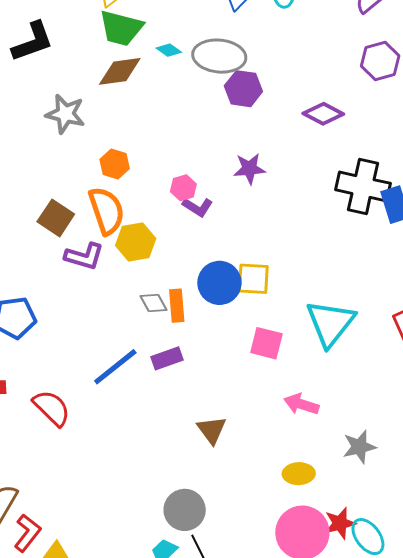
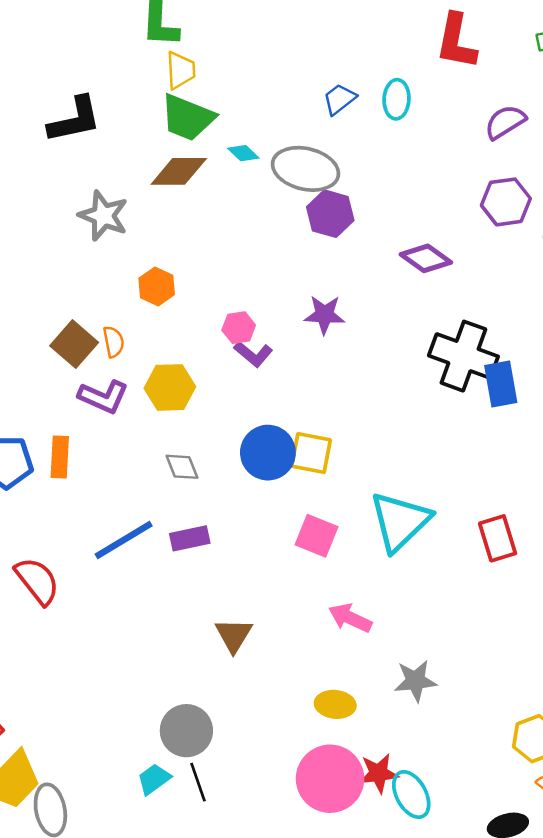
orange semicircle: (107, 211) -> (114, 342), moved, size x0.5
orange rectangle: (177, 306) -> (60, 457), moved

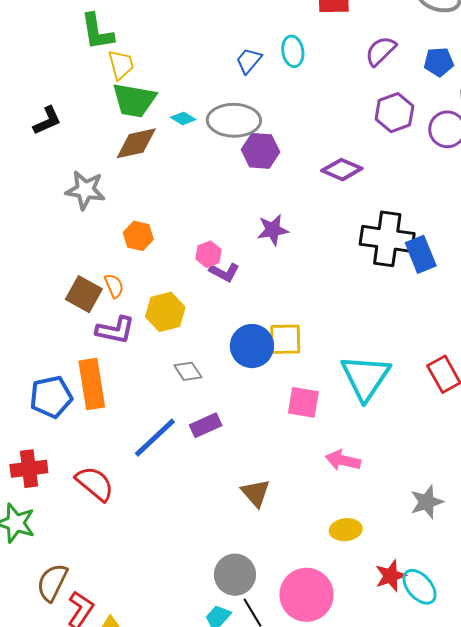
black L-shape: (75, 120) -> (47, 121), size x0.7
orange rectangle: (60, 457) -> (92, 384), size x1.5
gray star: (415, 681) -> (427, 502), moved
pink circle: (330, 779) -> (307, 595), moved

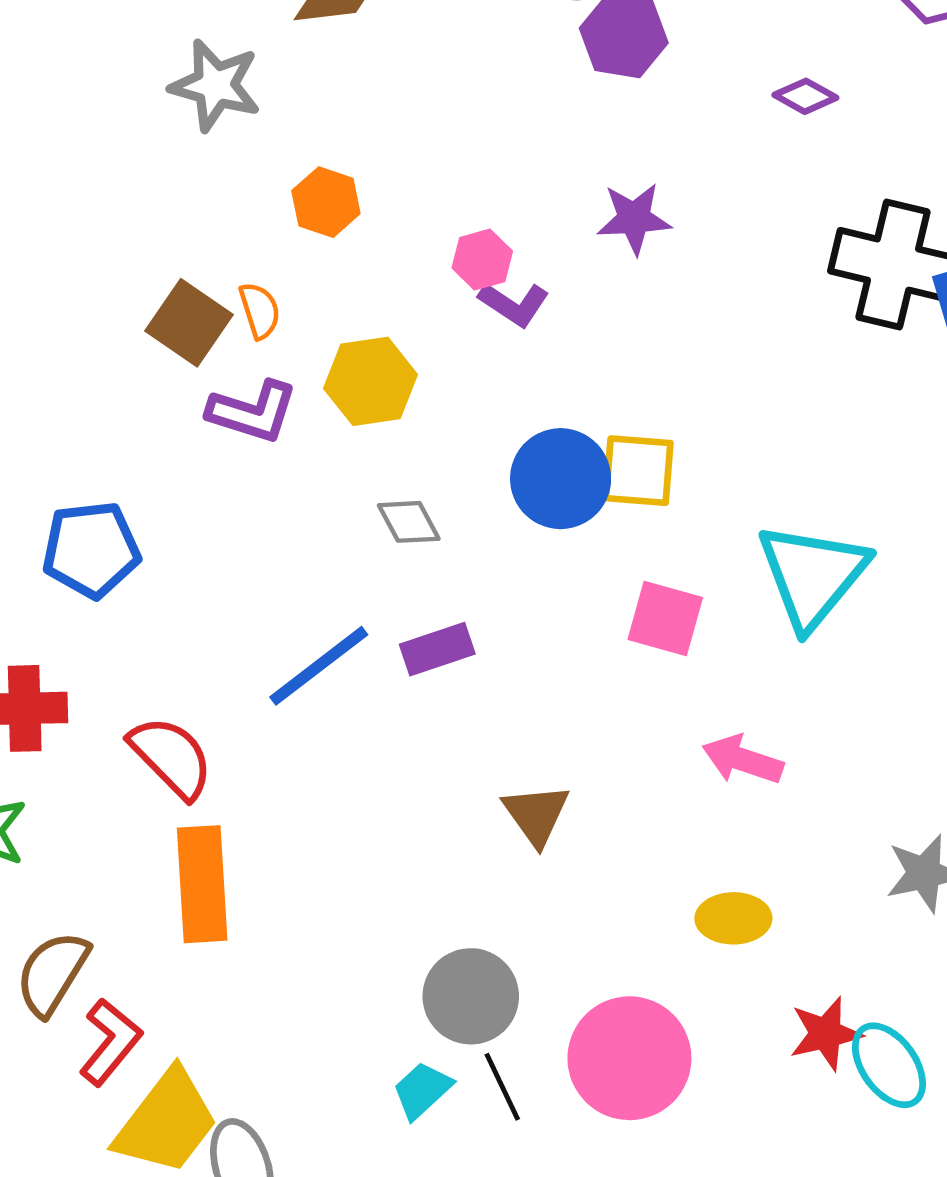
purple diamond: (342, 170) -> (805, 96), size x0.7
orange rectangle: (92, 384) -> (202, 884), moved

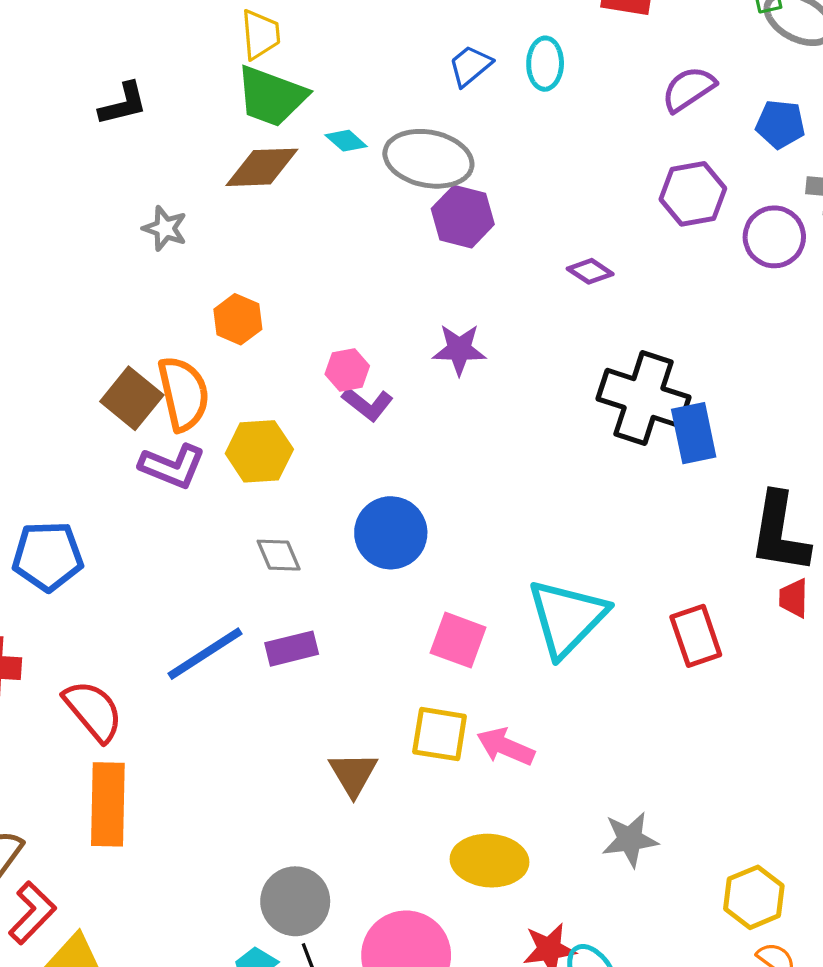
gray star: (215, 85) -> (165, 228), size x0.7
orange semicircle: (260, 311) -> (183, 394), size x1.8
yellow square: (638, 471) -> (440, 734), moved
yellow ellipse: (733, 918) -> (490, 861), size x1.4

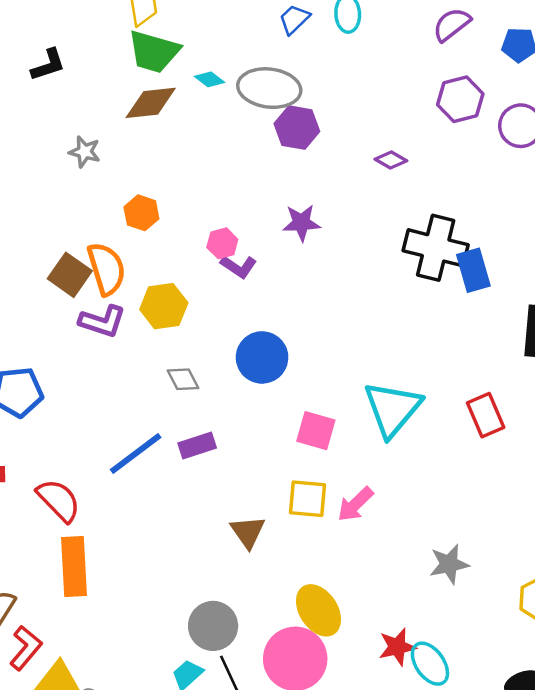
pink arrow: (506, 747) -> (355, 504), turned -63
yellow ellipse: (490, 861) -> (318, 610), moved, turned 57

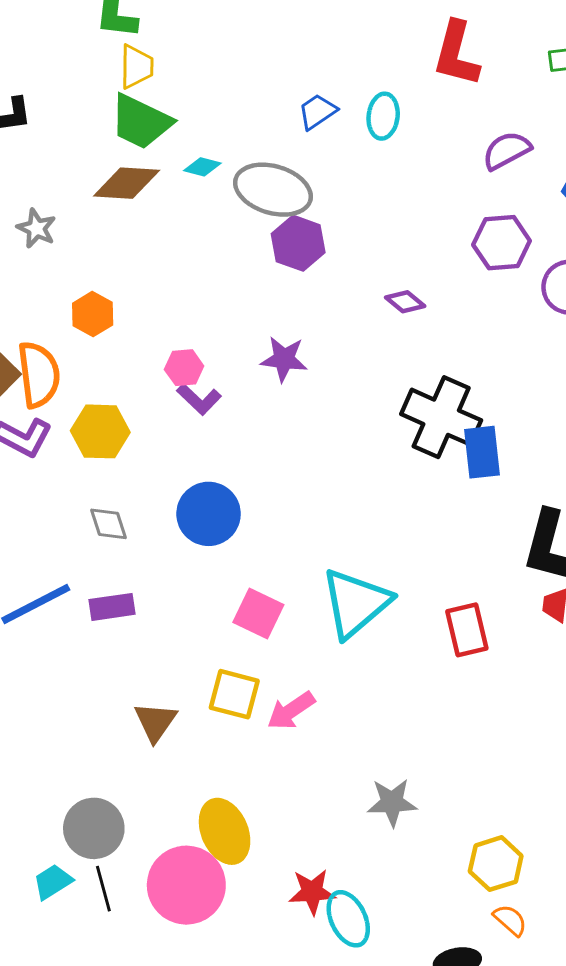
cyan diamond: (209, 79) -> (202, 167), turned -32

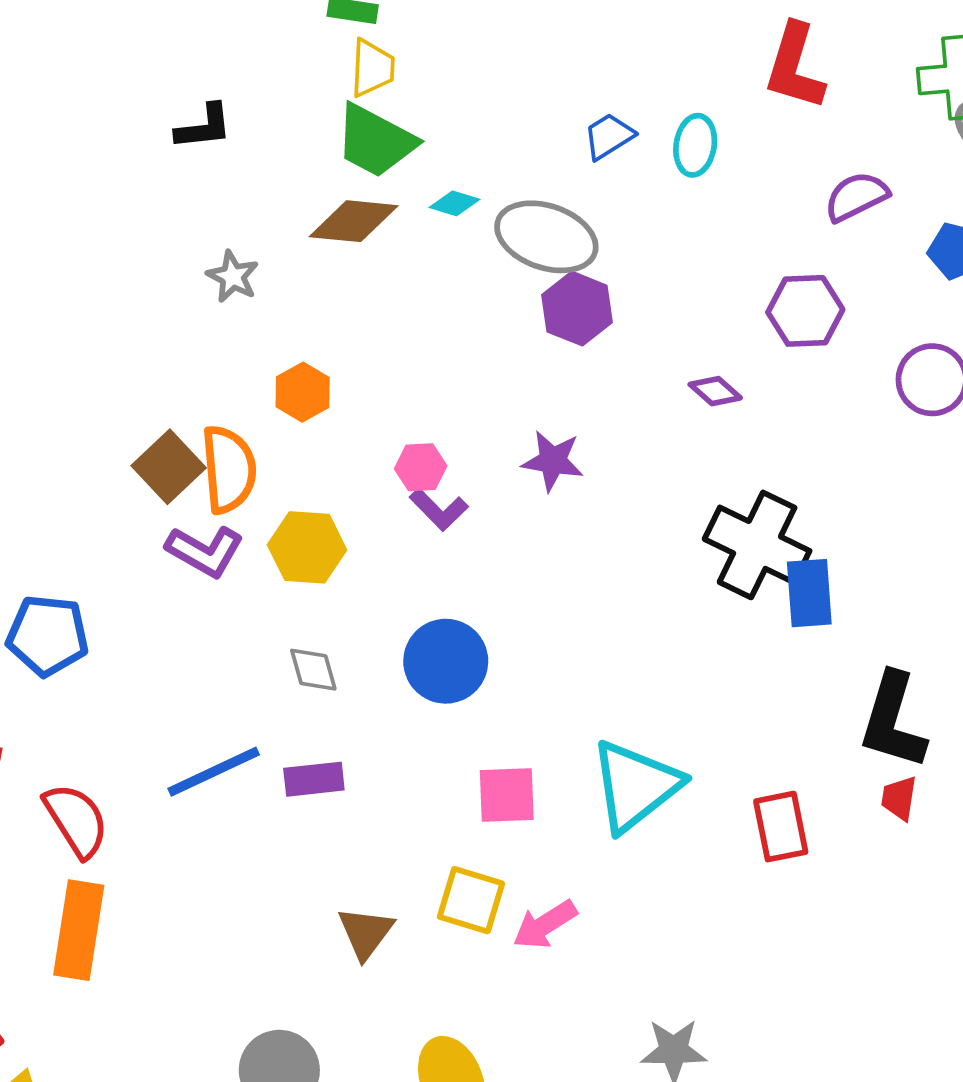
purple hexagon: (502, 243) -> (805, 311), moved
pink square: (258, 613) -> (507, 795), turned -30

